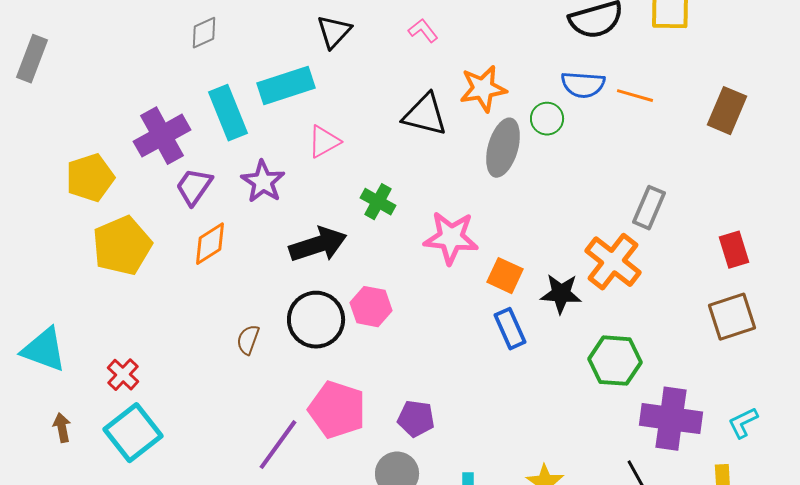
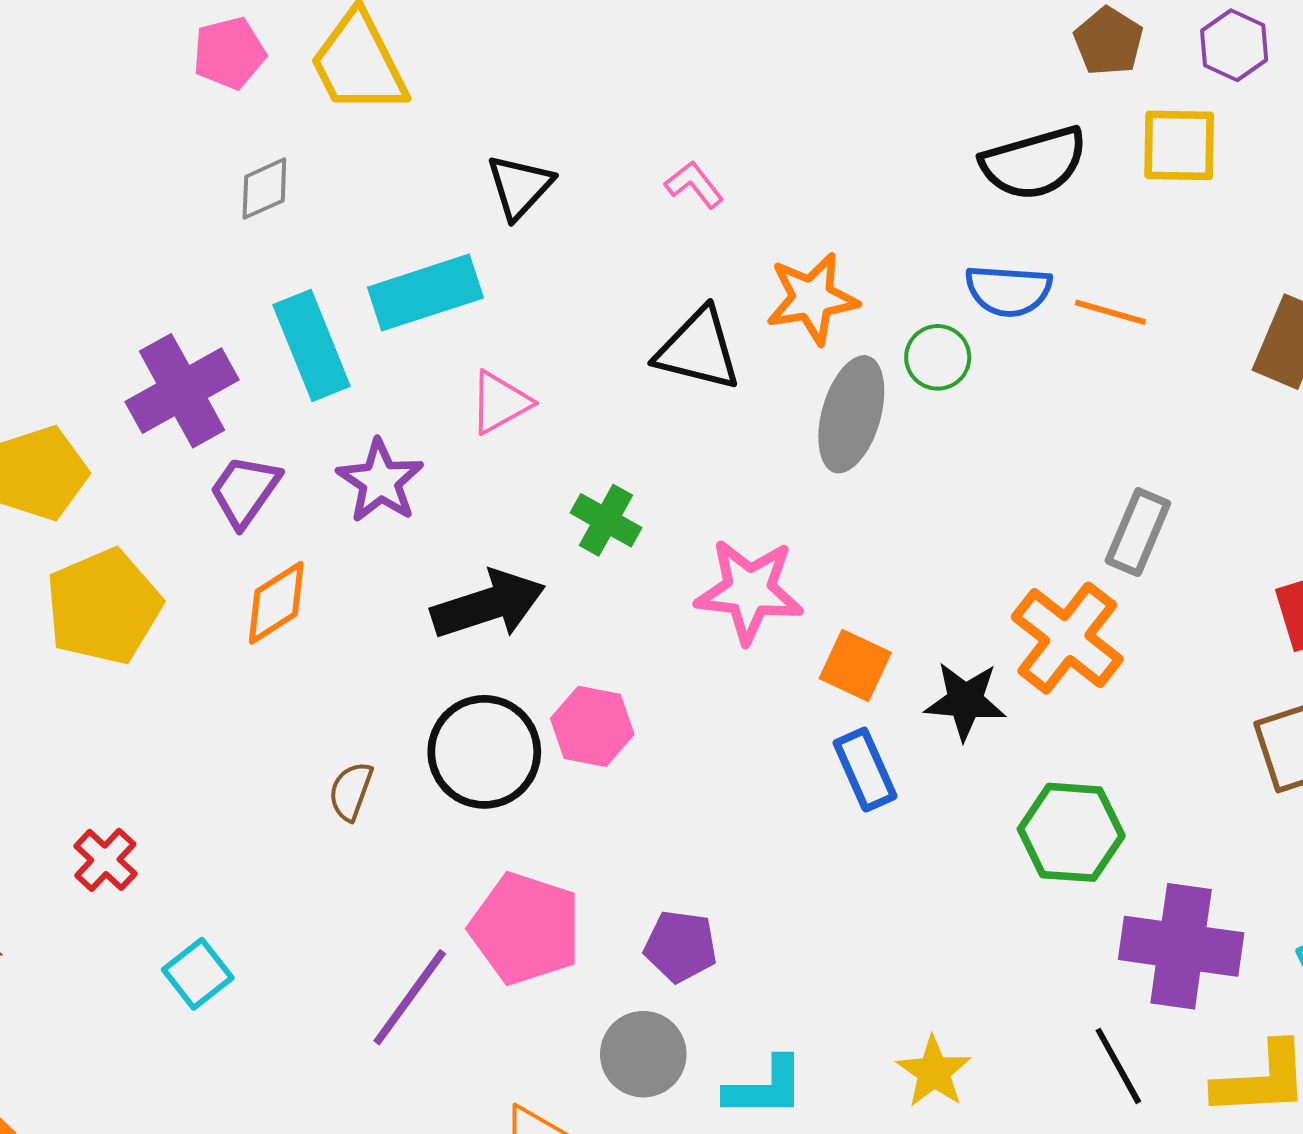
cyan square: (133, 433) -> (198, 974), moved, size x0.6

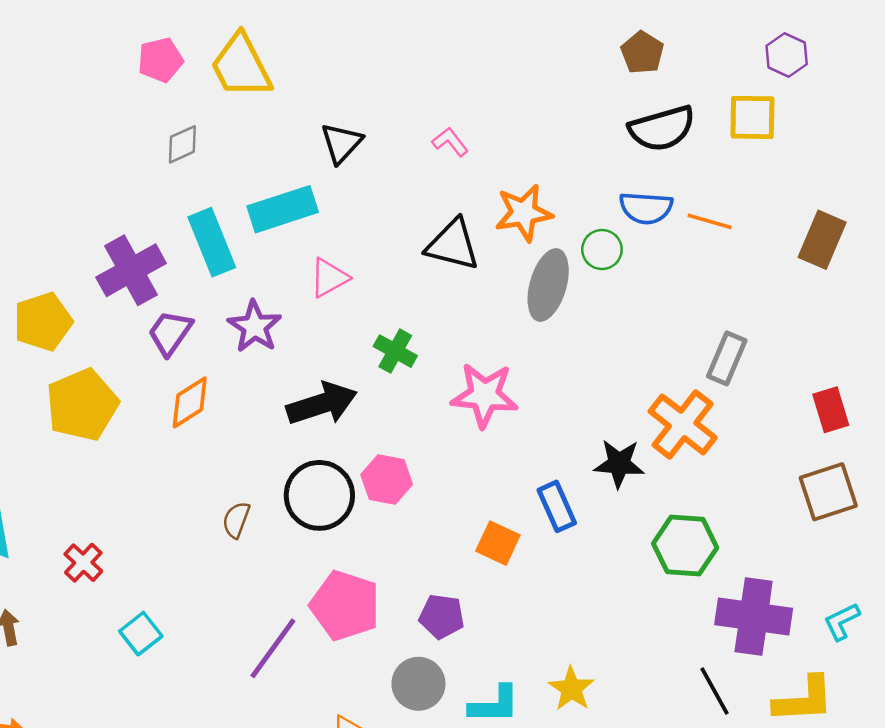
brown pentagon: (1108, 41) -> (642, 53), moved
orange square: (855, 666) -> (498, 543), moved
yellow star: (934, 1072) -> (571, 689), moved

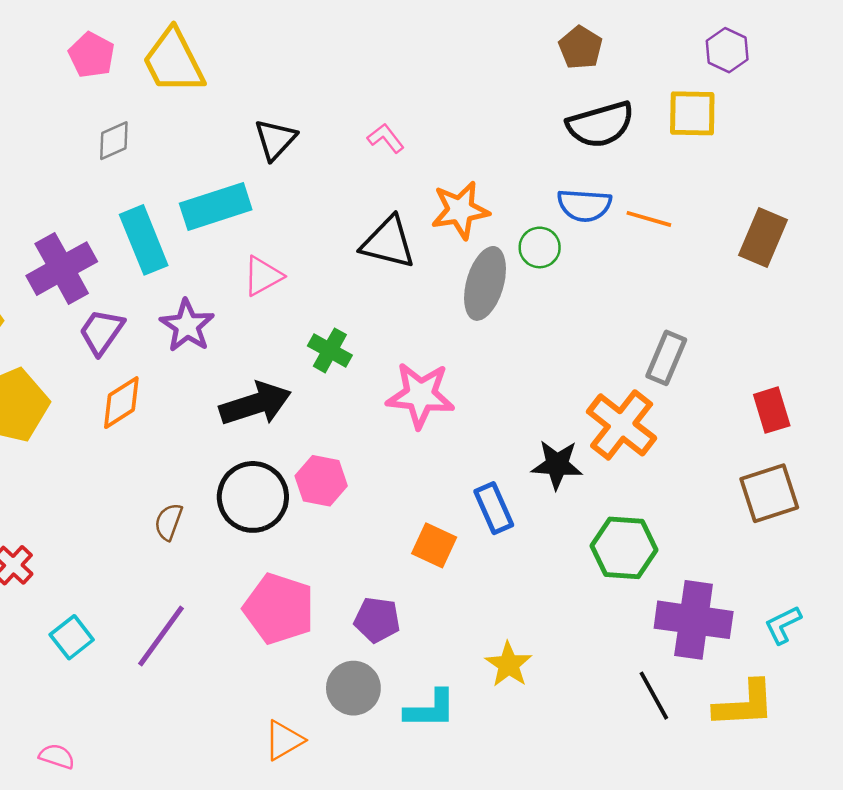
pink pentagon: (160, 60) -> (92, 55), turned -30
purple line: (273, 648) -> (161, 636), moved
yellow star: (571, 689) -> (509, 665), moved

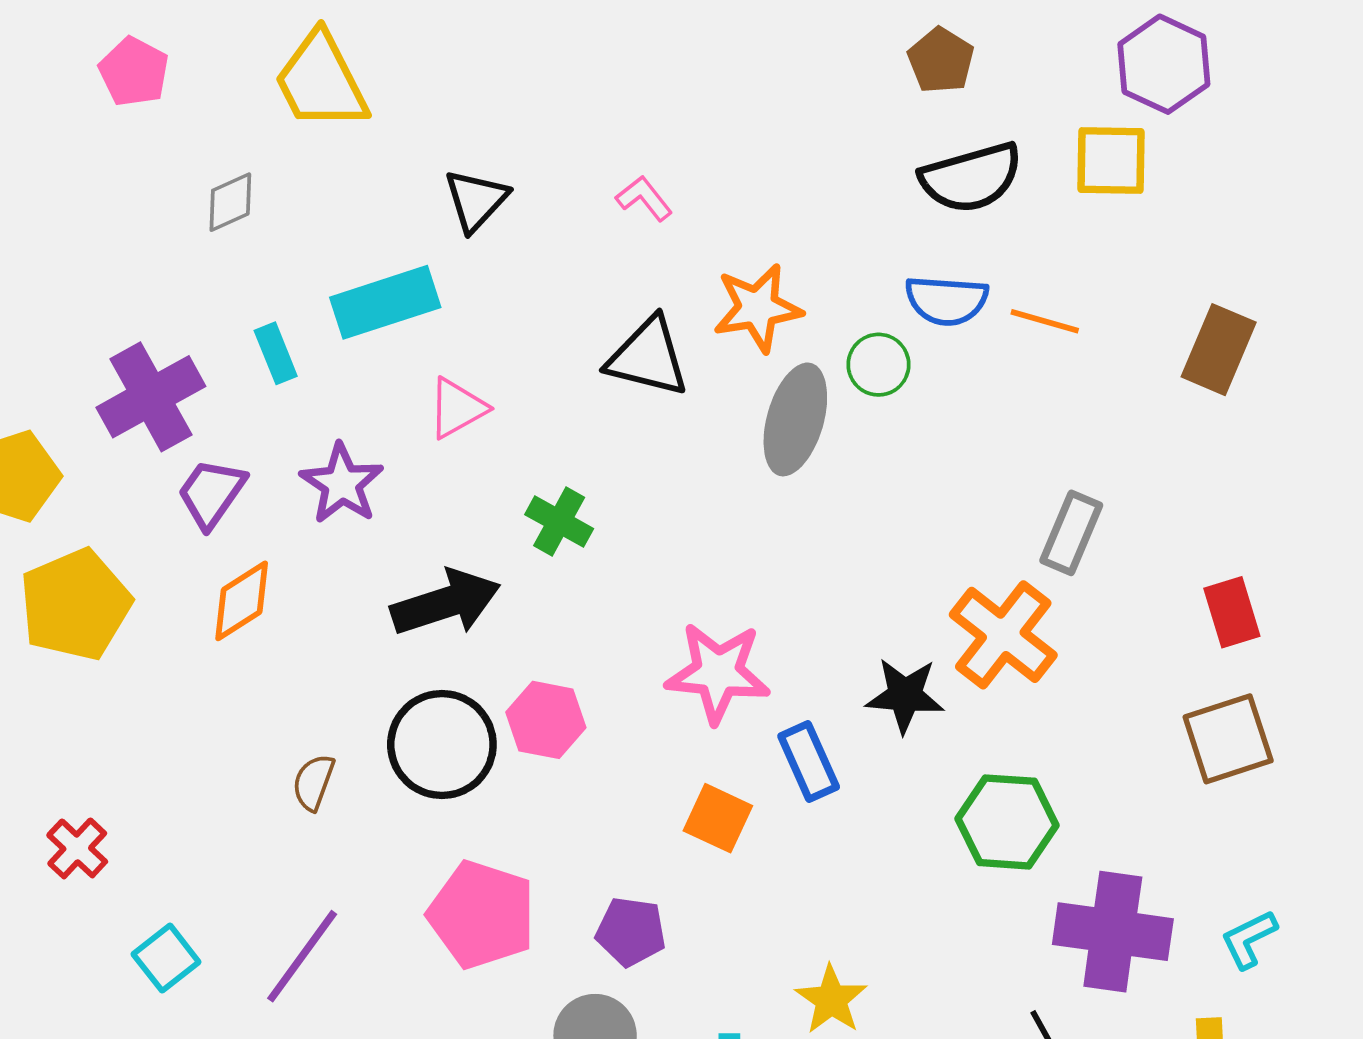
purple hexagon: (727, 50) -> (1164, 64), size x1.4
pink pentagon: (92, 55) -> (134, 72), moved
cyan rectangle: (144, 240) -> (276, 353), size x0.6
pink star: (420, 395) -> (718, 673), moved

